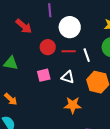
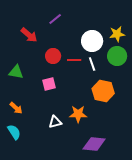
purple line: (50, 10) -> (55, 19), turned 56
white circle: (70, 27) -> (92, 41), moved
white triangle: (68, 77) -> (55, 122), moved, turned -32

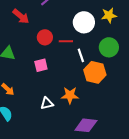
green circle: (117, 56) -> (109, 47), moved
white line: (92, 64) -> (81, 55), moved

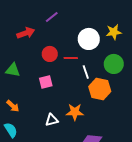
red arrow: (21, 16) -> (26, 33), turned -60

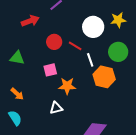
red line: (71, 58) -> (75, 46), turned 32
orange star: (75, 112) -> (67, 86), moved

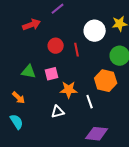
red line: (75, 46) -> (77, 50), turned 48
green triangle: (17, 58) -> (29, 72), moved
white line: (90, 60) -> (90, 102), moved

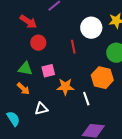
red arrow: (32, 25) -> (28, 22), turned 54
red circle: (56, 46) -> (38, 43), moved
orange arrow: (19, 98) -> (23, 89), moved
white triangle: (58, 112) -> (41, 109), moved

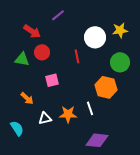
green triangle: (25, 69) -> (22, 59), moved
orange star: (65, 87) -> (68, 114), moved

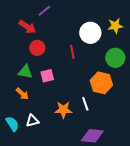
purple line: (58, 15) -> (44, 11), moved
green triangle: (22, 59) -> (25, 72), moved
white triangle: (45, 118) -> (32, 121), moved

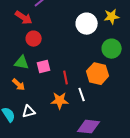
red line: (72, 52) -> (66, 78), moved

